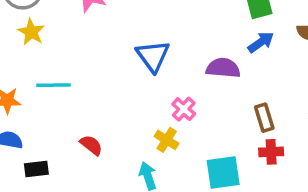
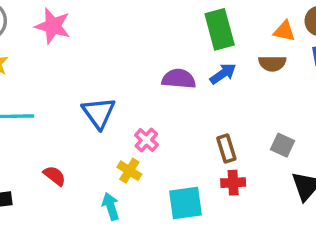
blue triangle: (153, 56) -> (99, 113), moved
purple semicircle: (223, 68) -> (179, 79), moved

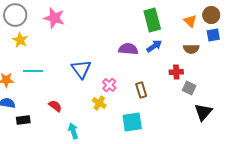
orange triangle: (284, 31) -> (190, 21), turned 32
brown semicircle: (272, 63) -> (191, 49), moved
brown rectangle: (226, 149) -> (141, 90), moved
red cross: (233, 183) -> (176, 72), moved
cyan arrow: (111, 206) -> (73, 131), moved

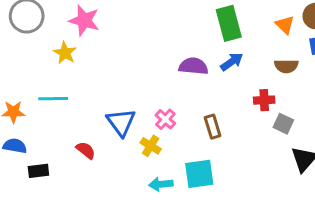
yellow star: (20, 40) -> (65, 53), moved
blue triangle: (81, 69) -> (121, 122), moved
cyan arrow: (73, 131) -> (161, 184), moved, turned -77

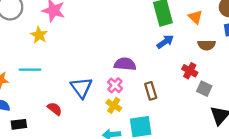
orange triangle: (285, 25) -> (195, 17), moved
purple semicircle: (193, 66) -> (125, 64), moved
red cross: (264, 100) -> (190, 71), turned 32
yellow cross: (151, 146) -> (114, 105), moved

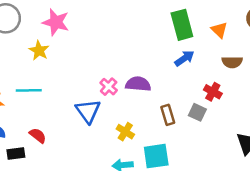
pink cross: (115, 85) -> (109, 87), moved
gray square: (204, 89) -> (197, 112), moved
red semicircle: (55, 109) -> (38, 135), moved

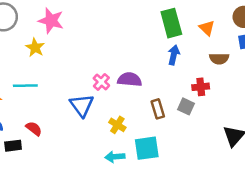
blue arrow: (184, 58) -> (174, 55), turned -42
red cross: (213, 92) -> (201, 87), turned -35

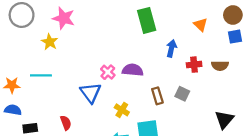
green rectangle: (171, 23) -> (147, 20), moved
brown semicircle: (219, 59) -> (220, 66), moved
red cross: (201, 87) -> (194, 65), moved
red semicircle: (34, 129) -> (66, 123), moved, turned 32

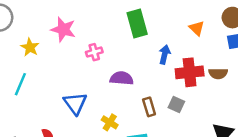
pink star: (64, 18) -> (63, 29), moved
red cross: (194, 65) -> (190, 72), size x1.6
pink cross: (108, 72) -> (94, 52), moved, turned 32
cyan line: (41, 75) -> (20, 84), turned -66

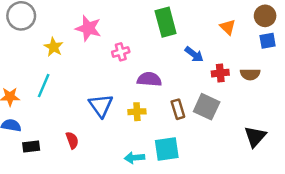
blue arrow: (165, 54) -> (194, 54), turned 114
red cross: (190, 72) -> (220, 73), size x0.6
gray square: (176, 104) -> (207, 107), size x1.5
yellow cross: (110, 122) -> (137, 112), moved, turned -35

